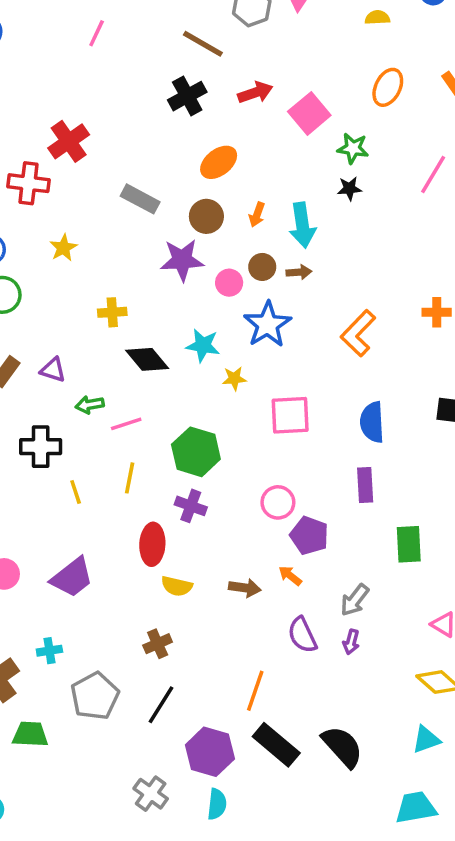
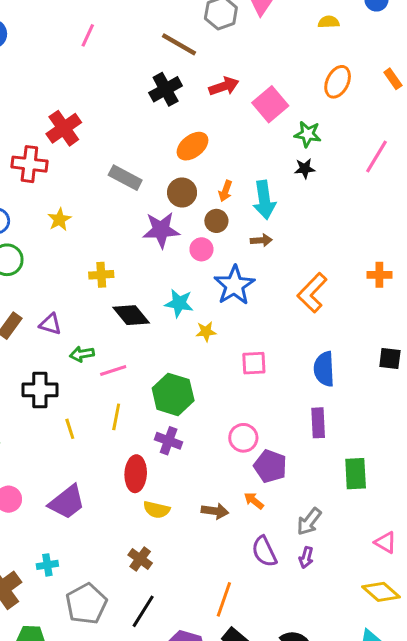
brown circle: (262, 267) -> (216, 221), moved
pink square: (290, 415) -> (254, 363), size x0.7
brown cross: (158, 644) -> (140, 559), turned -30

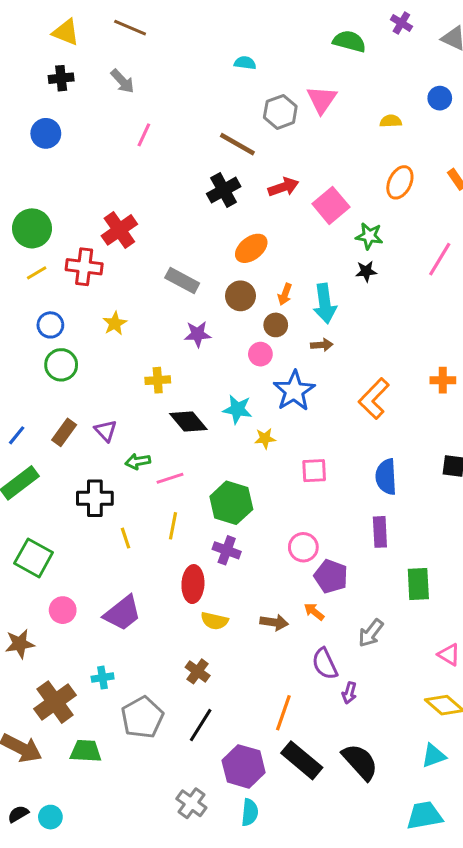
purple star: (161, 230) -> (198, 334), moved, size x0.7
purple triangle: (50, 324) -> (106, 431), turned 30
purple arrow: (306, 557) -> (349, 693), moved

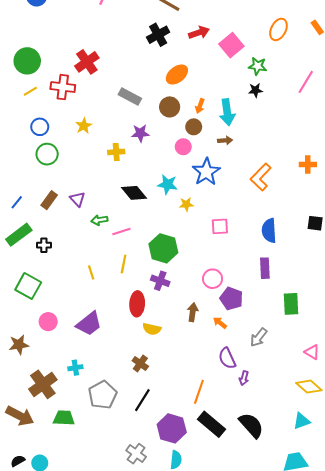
yellow cross: (158, 380) -> (116, 152), moved
black cross: (95, 498) -> (44, 245), moved, size x0.6
brown arrow: (274, 622) -> (193, 312), moved, turned -90

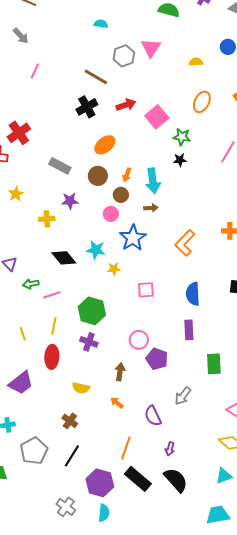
red ellipse: (137, 304) -> (52, 357), moved
orange arrow: (220, 323) -> (117, 403), moved
purple arrow: (244, 378) -> (170, 449), moved

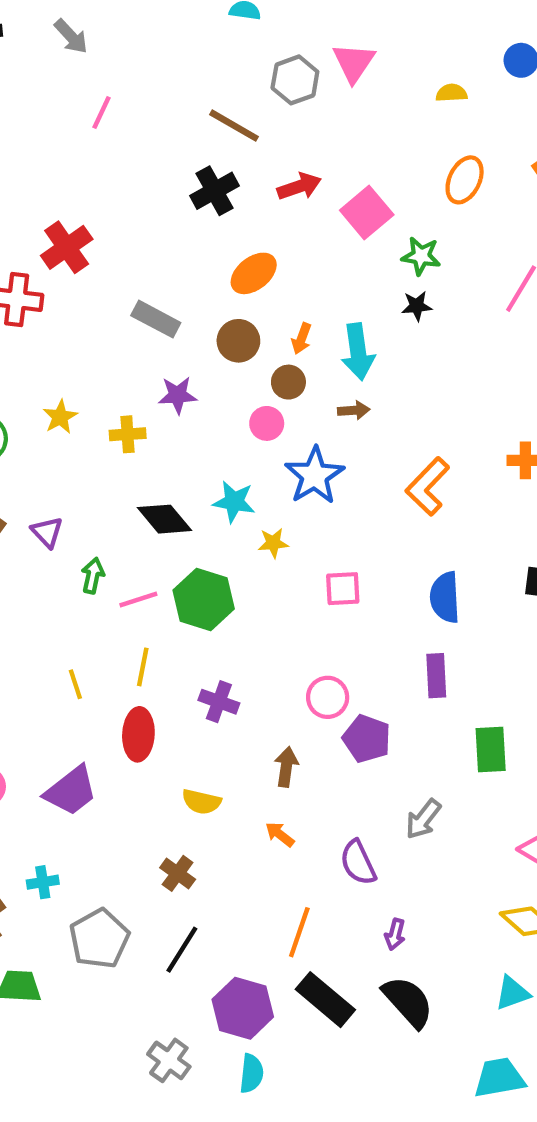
yellow star: (16, 194) -> (60, 417), moved
green arrow: (31, 284) -> (93, 576), turned 112
green hexagon: (92, 311) -> (204, 600), moved

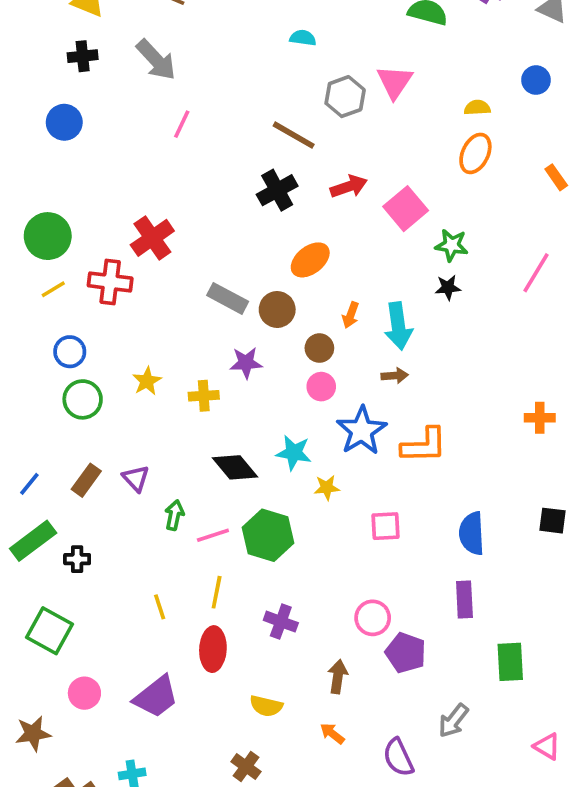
gray arrow: (71, 36) -> (156, 60), size x1.4
orange ellipse: (465, 180) -> (475, 153), moved
brown circle: (238, 341) -> (277, 309), moved
brown circle: (288, 382) -> (319, 348), moved
orange L-shape: (428, 486) -> (424, 445), moved, turned -135

